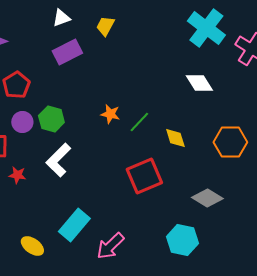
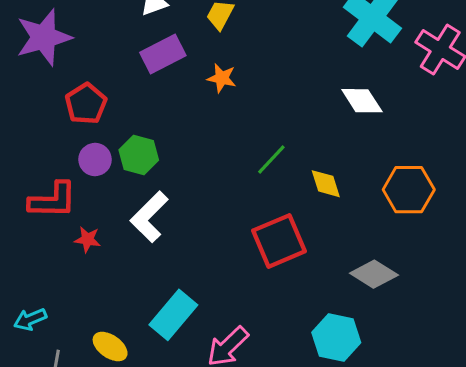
orange star: (110, 114) -> (222, 78), moved

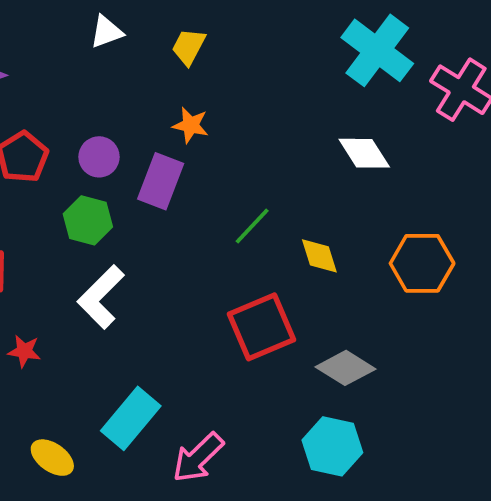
purple rectangle: (163, 54) -> (161, 181), moved, turned -42
purple circle: (95, 160) -> (99, 157), moved
red star: (87, 239) -> (24, 351), moved
gray diamond: (374, 274) -> (346, 368), moved

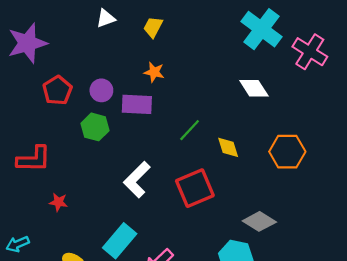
purple rectangle: (161, 181) -> (137, 104), turned 72
white L-shape: (101, 297) -> (137, 180), moved
gray diamond: (346, 368) -> (259, 221), moved

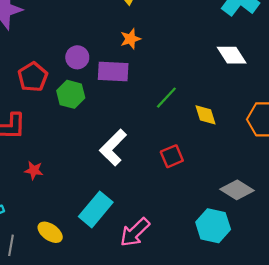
orange star: (154, 72) -> (131, 39), turned -30
red pentagon: (57, 90) -> (33, 77), moved
red square: (195, 188) -> (172, 156), size x0.6

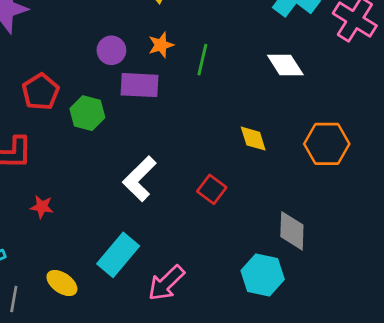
purple circle: (77, 57) -> (111, 50), moved
green line: (166, 98) -> (202, 60), moved, turned -30
red square: (172, 156) -> (212, 189), turned -30
gray diamond: (237, 190) -> (292, 231), turned 60

